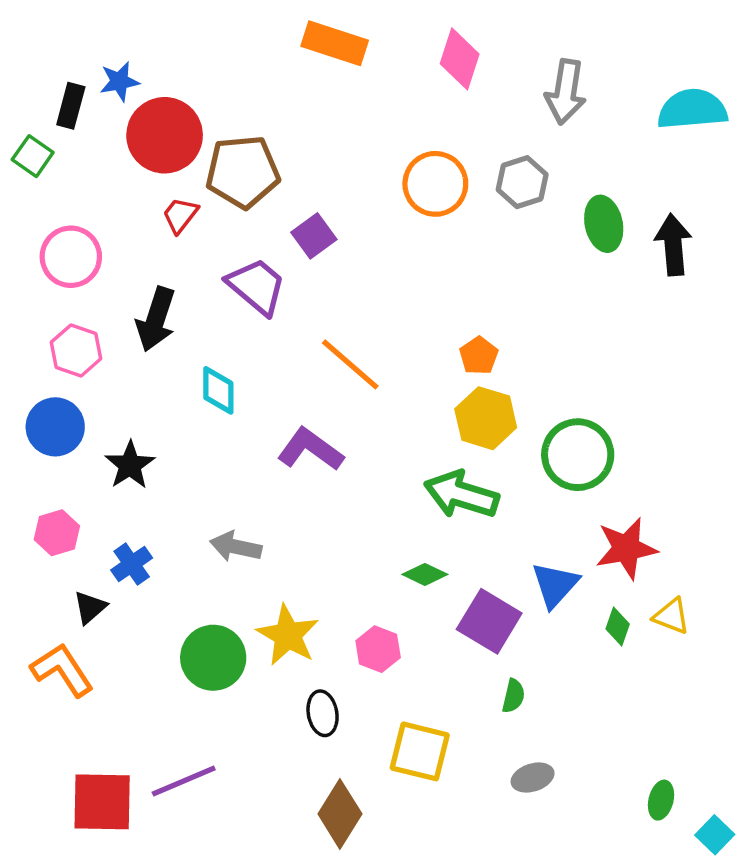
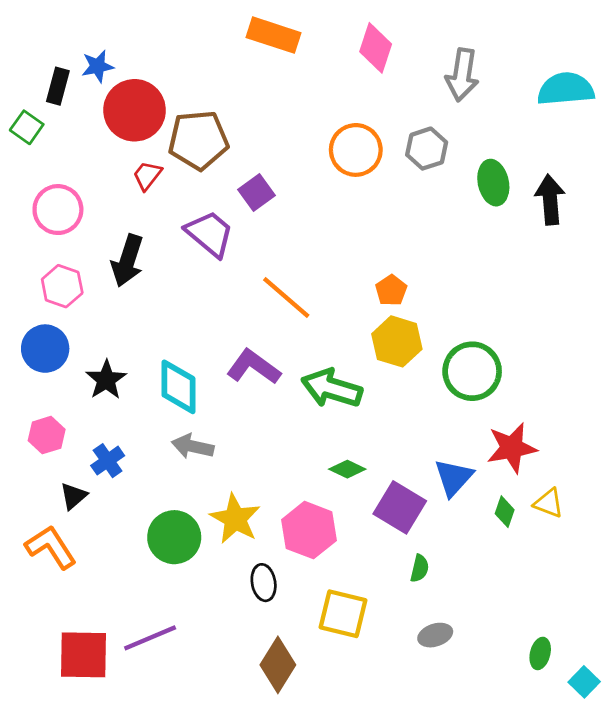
cyan diamond: (218, 390) -> (178, 387), moved, size x1.4
green arrow: (461, 495) -> (332, 388), moved
pink hexagon: (378, 649) -> (309, 530), size x1.5

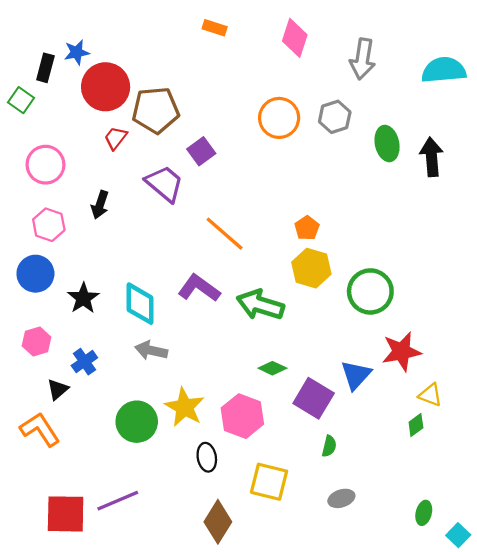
orange rectangle: (274, 35) -> (215, 28), size x0.6
black arrow: (127, 261) -> (100, 205), size x0.7
green diamond: (505, 512) -> (416, 425), moved, turned 35

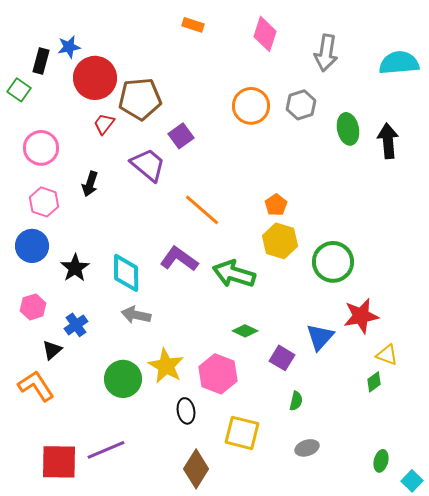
purple square: (314, 398) -> (282, 358), size x0.7

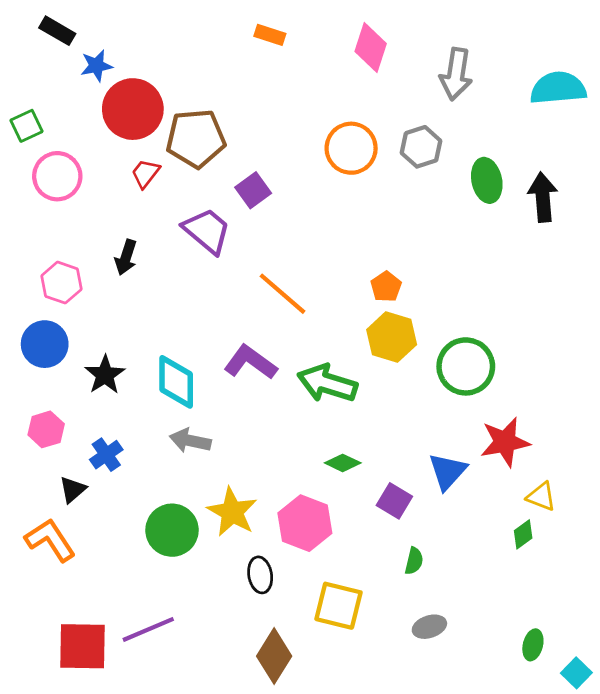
black rectangle: (41, 61) -> (57, 31), moved, turned -75
green square: (19, 90) -> (26, 126), turned 30
pink circle: (41, 148) -> (57, 176), moved

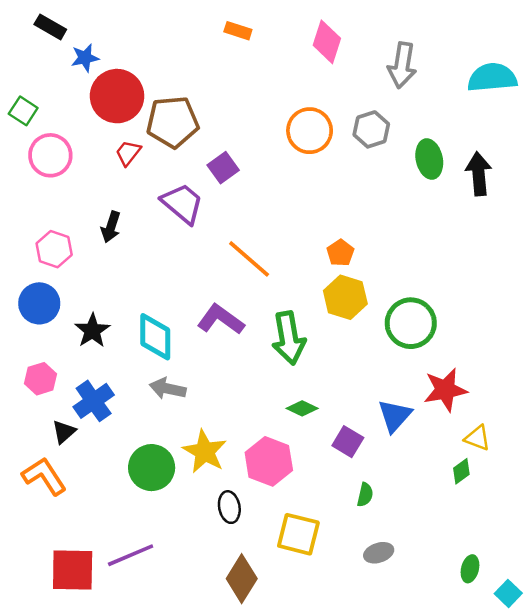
green square: (26, 126) -> (23, 111), turned -32
green arrow: (327, 383) -> (289, 338), turned -117
blue cross: (106, 455) -> (94, 401), size x1.4

